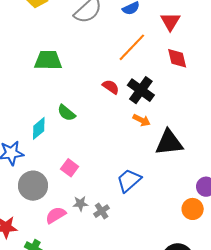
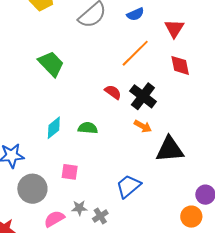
green trapezoid: (48, 60) -> (51, 64), turned 44
green semicircle: (66, 113) -> (88, 128), moved, turned 144
cyan diamond: (39, 128) -> (54, 128), moved
pink square: (70, 168) -> (70, 172), turned -30

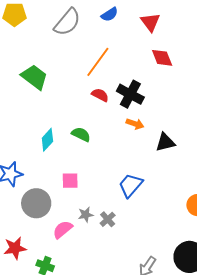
orange line: (135, 53) -> (98, 62), moved
green semicircle: (88, 128) -> (81, 134), turned 30
black triangle: (170, 149) -> (165, 142), size x0.7

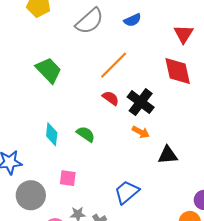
red triangle: (150, 22) -> (183, 34), moved
red diamond: (162, 58) -> (178, 71), size x1.4
cyan diamond: (47, 140) -> (52, 134), turned -45

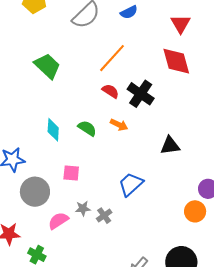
orange arrow: (141, 132) -> (119, 125), moved

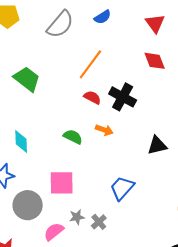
red diamond: (176, 61) -> (155, 61), size x0.7
cyan diamond: (53, 130) -> (21, 141), moved
pink square: (71, 173) -> (62, 183), size x1.5

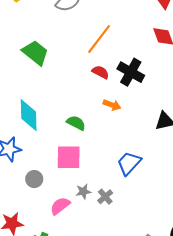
green semicircle: (73, 137) -> (76, 123), moved
cyan diamond: (21, 141) -> (29, 115), size x1.4
gray circle: (28, 205) -> (34, 179), size x0.6

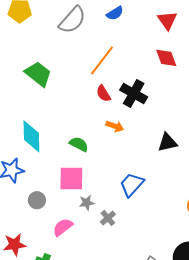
red semicircle: (101, 72) -> (103, 93), turned -150
gray star: (83, 192) -> (87, 203), moved

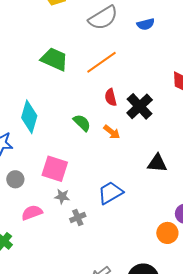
orange line: (102, 60) -> (102, 62), moved
green trapezoid: (38, 74) -> (54, 59), turned -32
green semicircle: (79, 144) -> (82, 123), moved

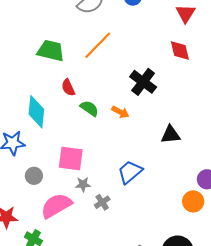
red semicircle: (111, 97) -> (68, 88), moved
pink semicircle: (32, 213) -> (56, 206), size x1.5

